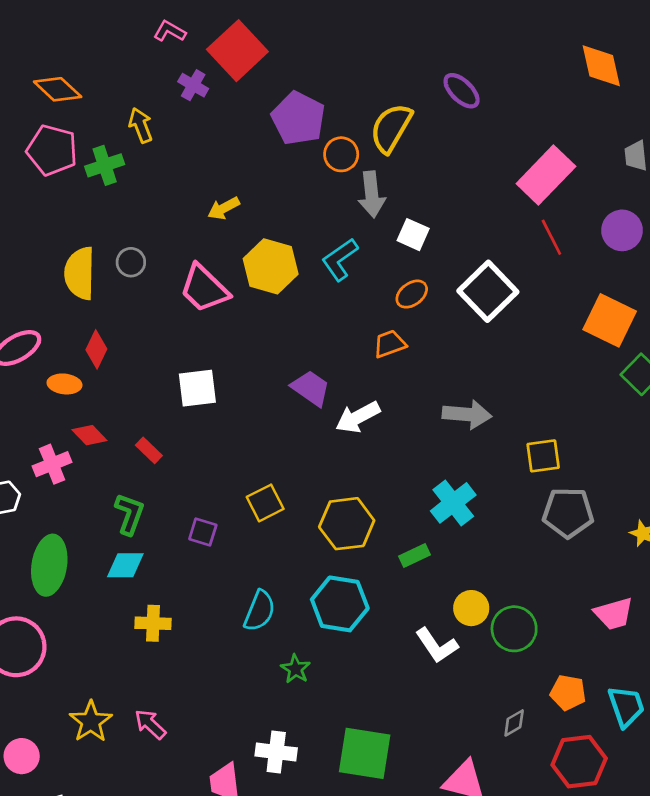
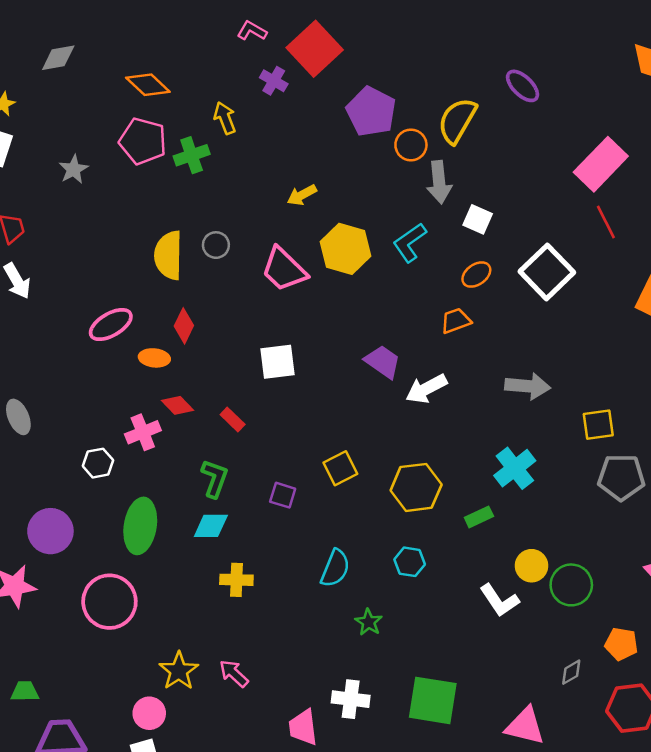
cyan hexagon: (340, 604) -> (410, 562), size x0.6
pink circle: (22, 756) -> (149, 713), moved

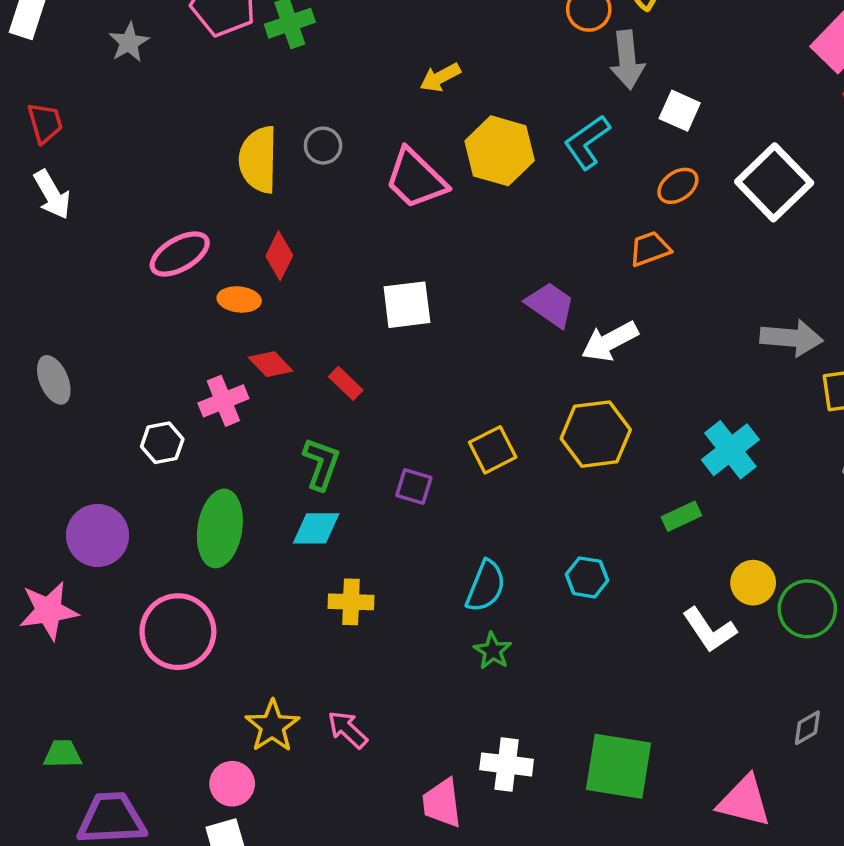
gray arrow: (528, 386) -> (792, 338), moved
yellow hexagon: (416, 487) -> (596, 434), moved
green star: (369, 622) -> (493, 651), moved

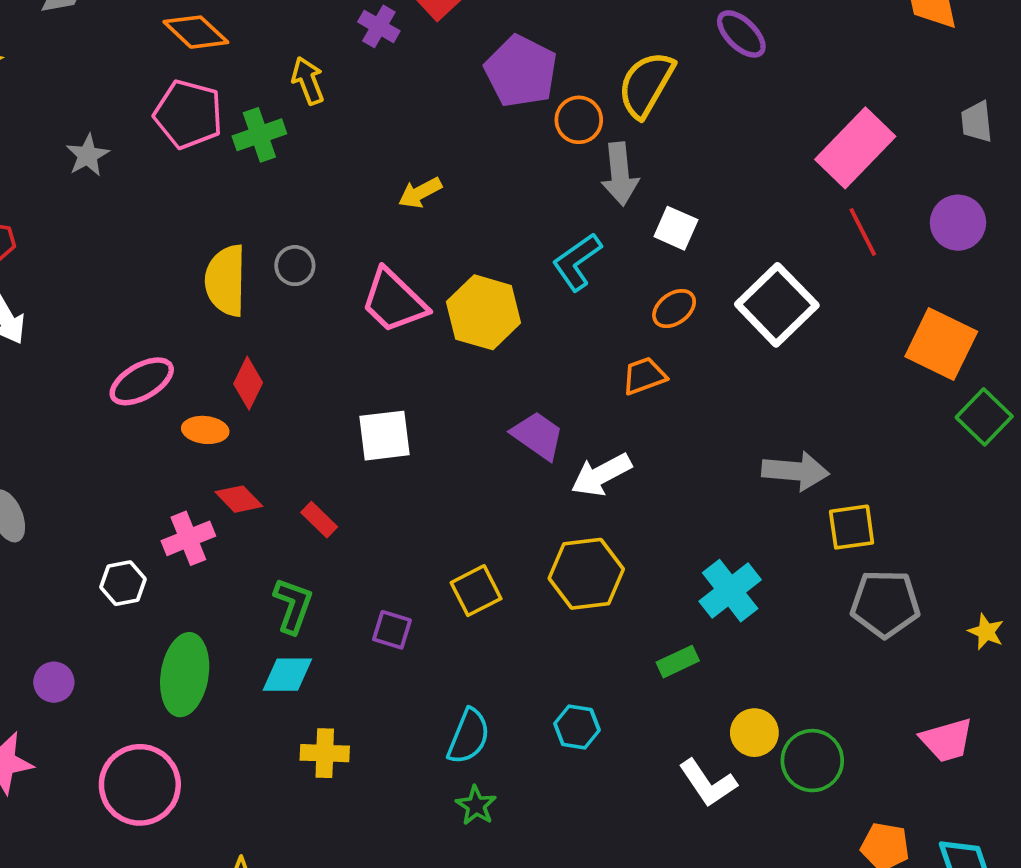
yellow hexagon: (500, 151) -> (484, 312), moved
purple circle: (98, 535) -> (54, 682), size x0.6

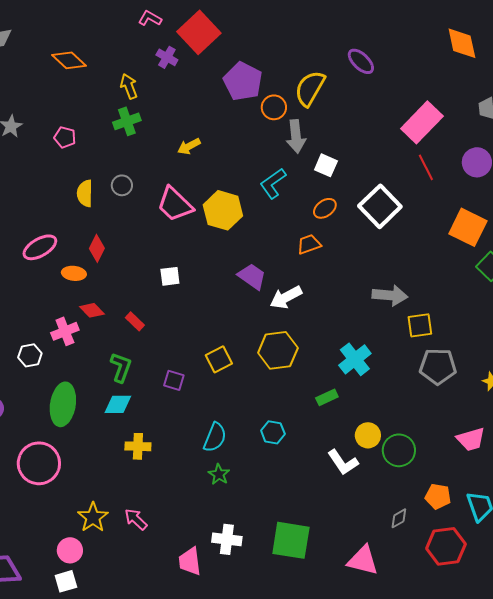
pink pentagon: (188, 114) -> (65, 137), moved, size x0.6
green cross: (259, 135) -> (127, 121), moved
yellow semicircle: (226, 281) -> (85, 193), size x0.7
white square: (385, 436) -> (170, 276), size x0.7

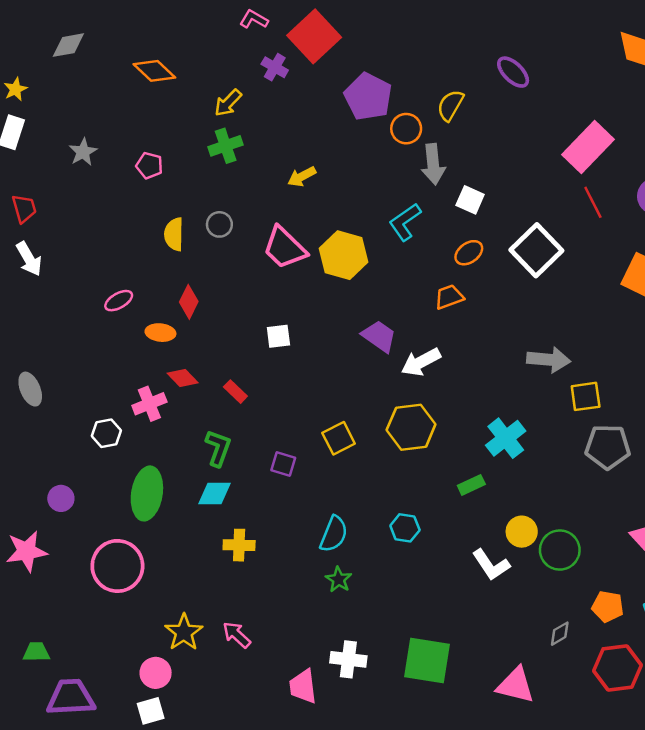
yellow arrow: (129, 86) -> (228, 103), turned -115
yellow semicircle: (310, 88) -> (450, 105), size x0.7
pink ellipse: (40, 247) -> (119, 301), size x0.7

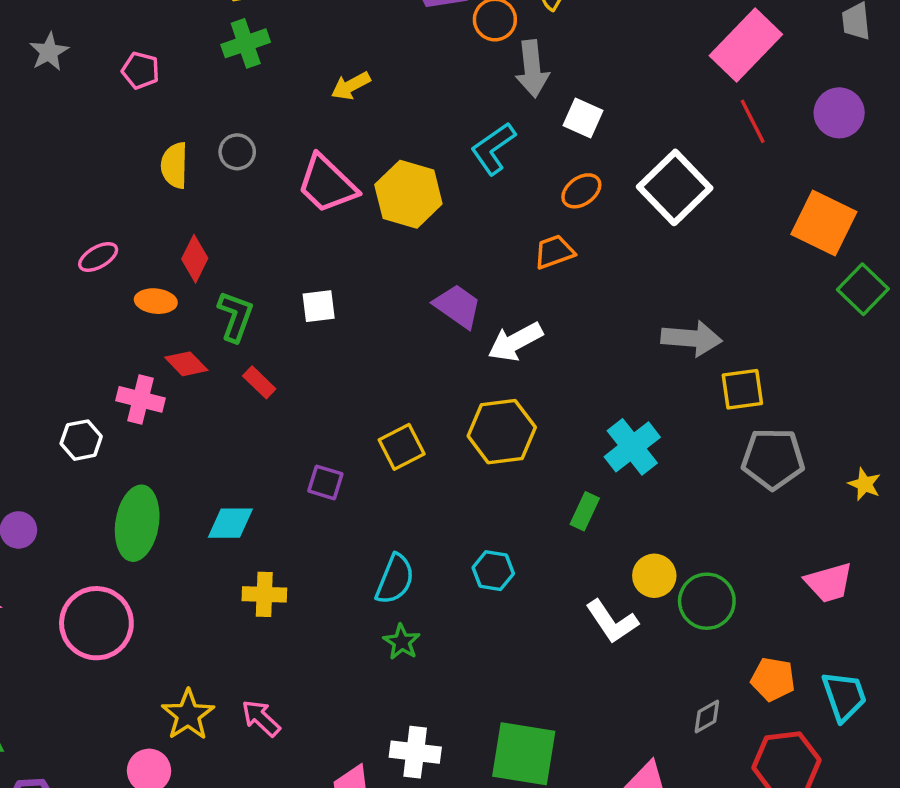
pink cross: (149, 404) -> (141, 399), turned 36
green L-shape: (218, 448) -> (235, 316), moved
green rectangle: (471, 485) -> (585, 511), turned -40

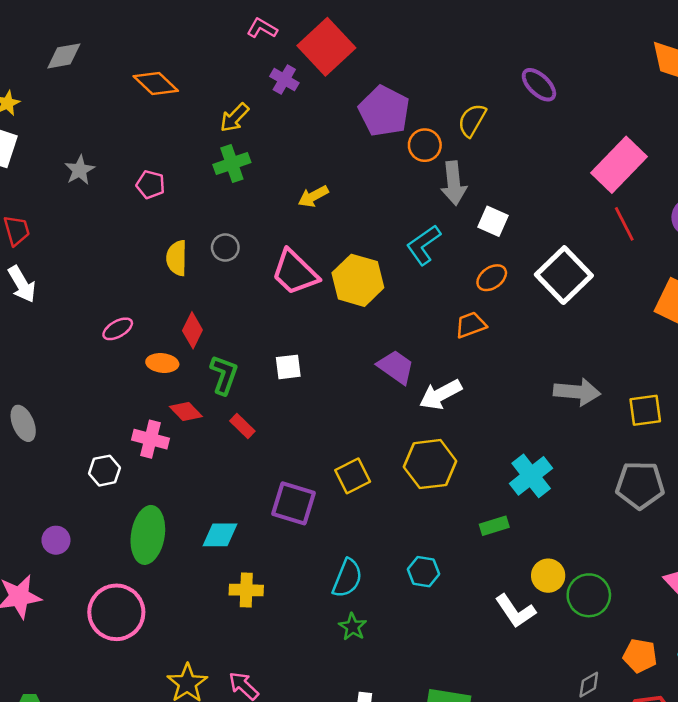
yellow square: (742, 389) -> (645, 410), moved
purple square: (325, 482) -> (294, 503), size x1.6
green rectangle: (585, 511) -> (494, 526), turned 48

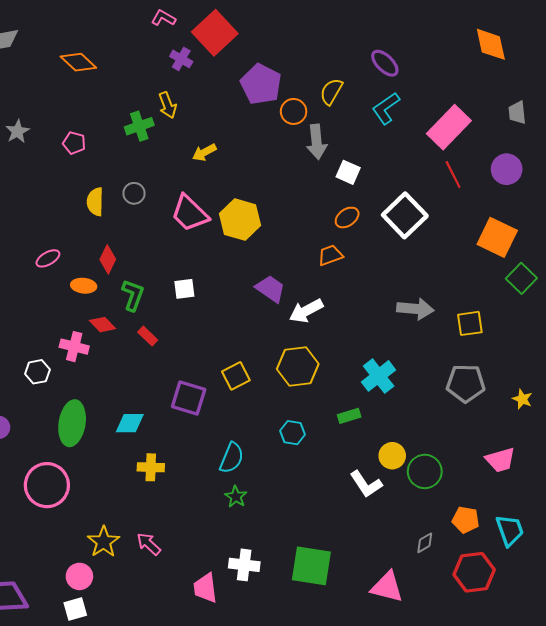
yellow arrow: (234, 118) -> (168, 105), moved, turned -65
cyan L-shape: (423, 245) -> (386, 108), moved
cyan hexagon: (423, 572) -> (292, 433), moved

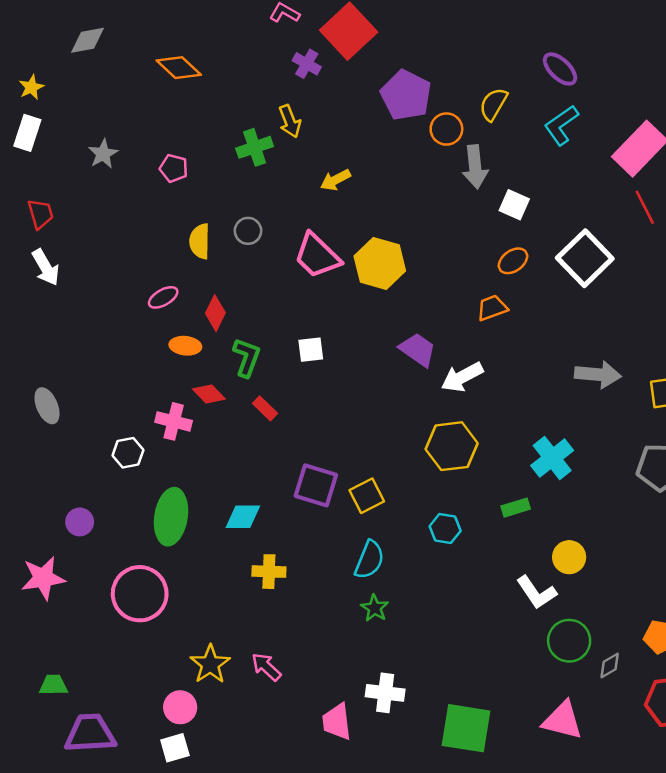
pink ellipse: (48, 258) -> (163, 297), moved
yellow square: (236, 376) -> (367, 496), moved
green circle: (425, 471) -> (569, 641), moved
green square: (311, 566) -> (466, 728), moved

